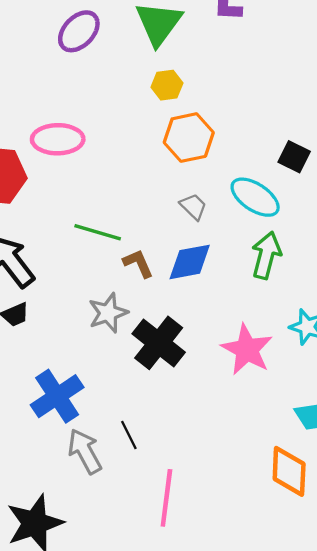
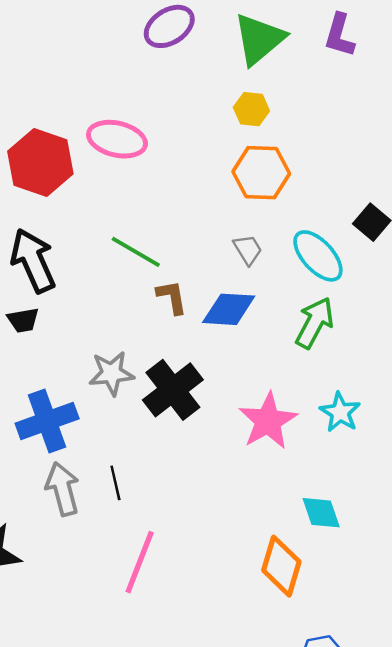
gray star: (108, 313) -> (111, 373), moved

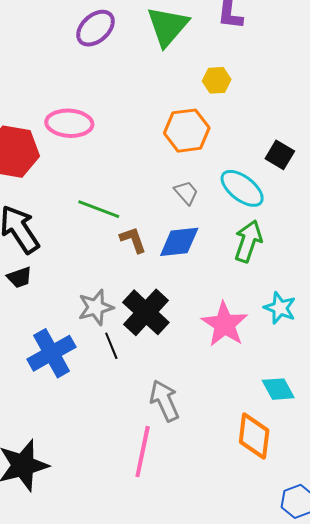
yellow hexagon: (251, 109) -> (217, 80), moved
black line: (115, 483) -> (111, 346), moved
gray arrow: (63, 489) -> (165, 401), moved

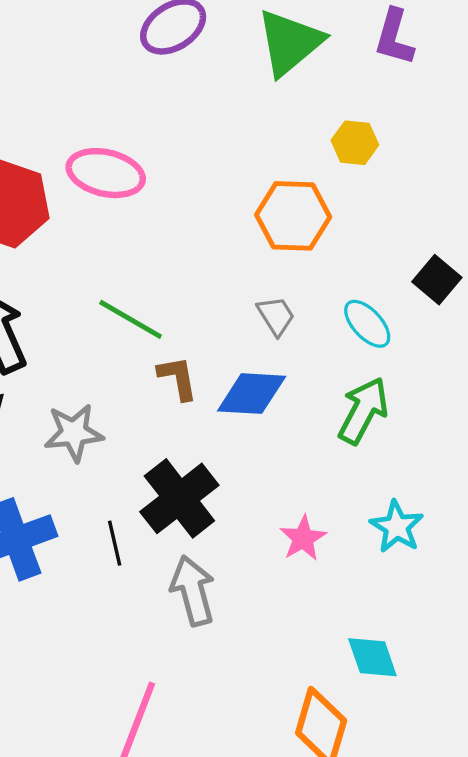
cyan ellipse: (242, 188) -> (367, 324), size x0.7
gray star: (96, 307) -> (74, 433), moved
pink star: (225, 324) -> (303, 538), size x0.6
gray arrow: (165, 401) -> (193, 591), moved

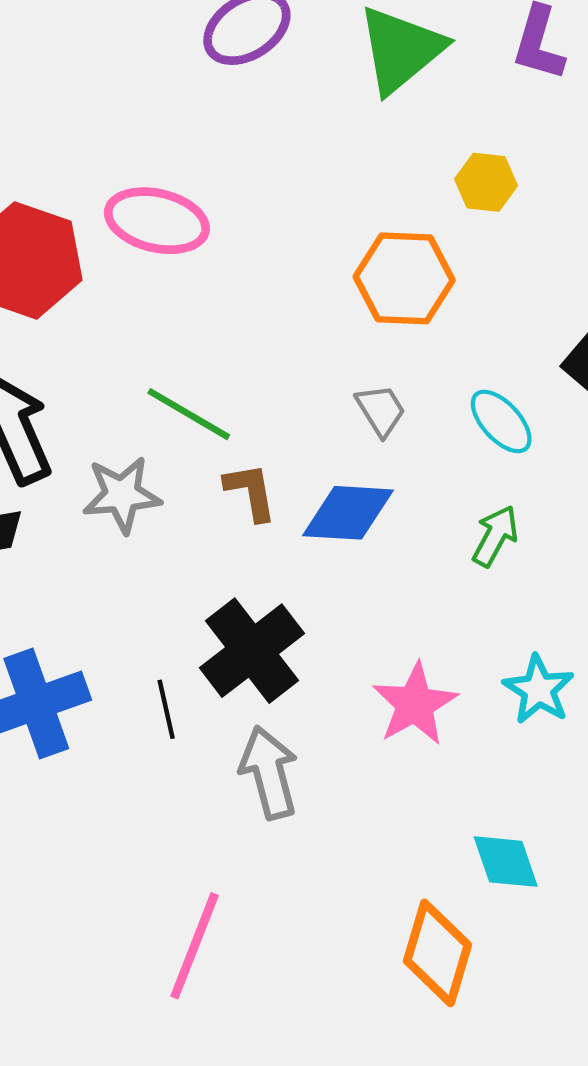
green arrow: (363, 411) -> (495, 536), size x0.7
gray star: (74, 433) -> (122, 495), moved
pink star: (303, 538) -> (415, 704), size x1.4

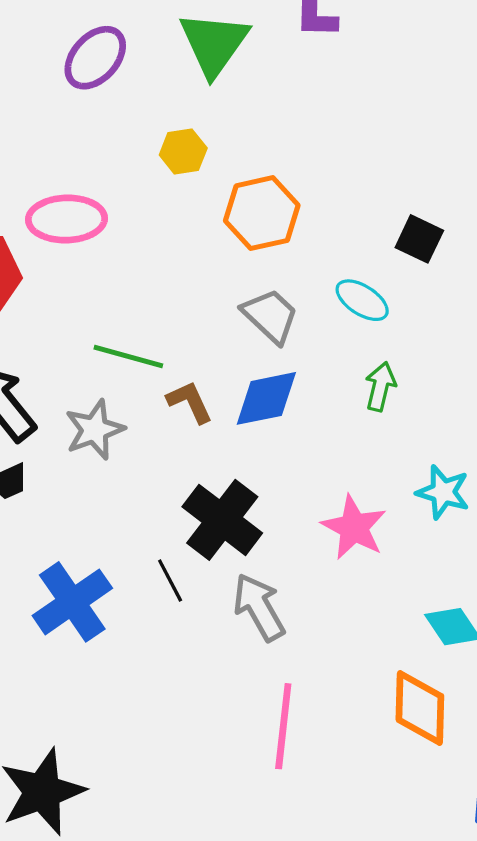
yellow hexagon: (486, 182) -> (183, 152), moved
gray trapezoid: (381, 410) -> (270, 316), size x1.4
pink line: (195, 946) -> (283, 726), moved

